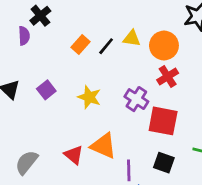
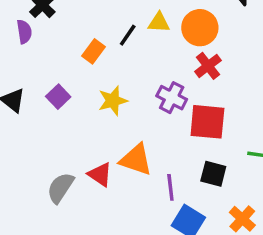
orange rectangle: (80, 44) -> (94, 51), moved
yellow star: (89, 97) -> (113, 101), turned -30
gray semicircle: (27, 162) -> (60, 188), moved

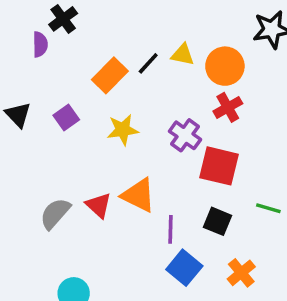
orange rectangle: (94, 51) -> (110, 75), size x1.4

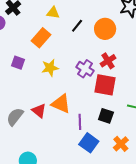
yellow triangle: (183, 55) -> (53, 13), moved
black line: (148, 63) -> (77, 26), moved
red cross: (228, 107) -> (108, 61), moved
purple square: (66, 118) -> (18, 63), turned -32

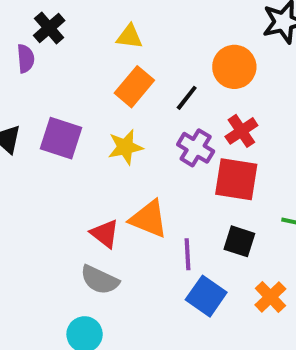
black line: (77, 26) -> (187, 98), moved
orange rectangle: (41, 38) -> (134, 87), moved
purple square: (18, 63) -> (61, 138), size x1.5
gray semicircle: (15, 117) -> (100, 280), moved, turned -102

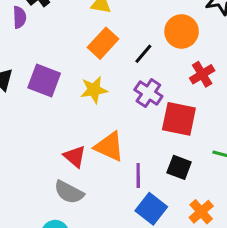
red cross: (241, 131) -> (202, 74), moved

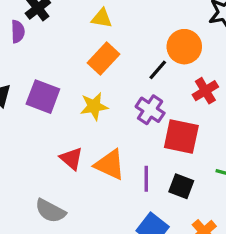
black line: (143, 54) -> (158, 70), moved
red triangle: (75, 156) -> (71, 159), moved
purple line: (138, 176) -> (146, 179), moved
gray semicircle: (69, 192) -> (50, 211), moved

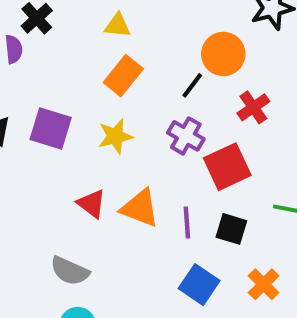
red square: (181, 137) -> (227, 167), turned -33

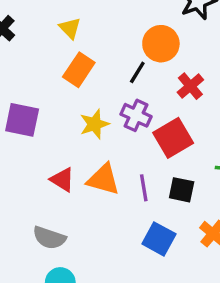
yellow triangle: (118, 25) -> (70, 28), turned 45
yellow star: (115, 136) -> (94, 124), moved

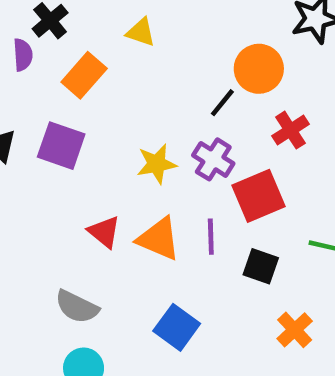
yellow triangle: (70, 28) -> (141, 32), turned -35
orange rectangle: (79, 70) -> (84, 75), moved
purple line: (144, 188) -> (211, 237), moved
blue square: (159, 239) -> (177, 327), moved

